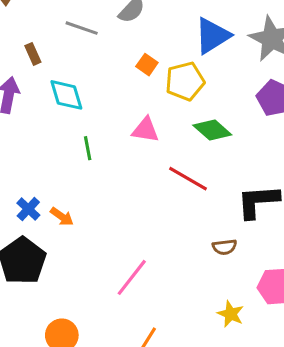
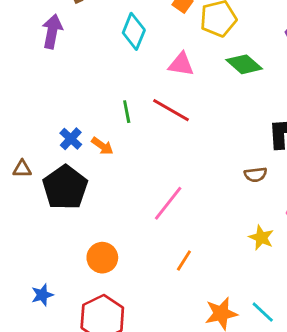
cyan diamond: (66, 95) -> (134, 31), moved, turned 39
green line: (88, 148) -> (127, 112), moved
red line: (188, 179) -> (171, 110), moved

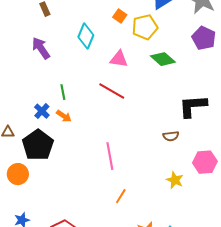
purple arrow: (52, 31) -> (41, 48), moved, turned -45
green line: (127, 112) -> (63, 92), moved
pink line: (168, 203) -> (110, 156), turned -48
orange circle: (102, 258) -> (18, 174), moved

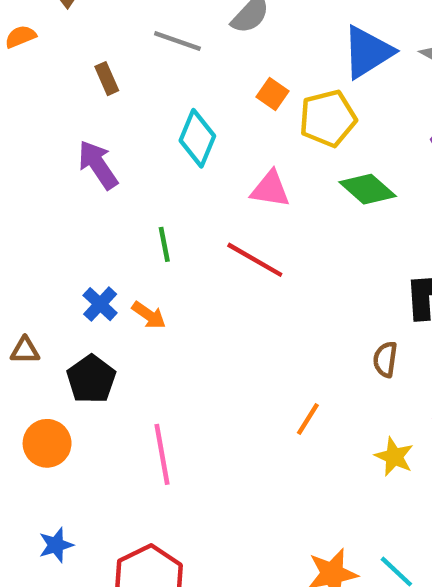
green line: (63, 92) -> (164, 244), moved
brown semicircle: (171, 136) -> (385, 359), turned 105
black pentagon: (38, 145) -> (91, 379), size x0.7
pink line: (110, 156) -> (162, 454), moved
orange line: (121, 196) -> (308, 419), moved

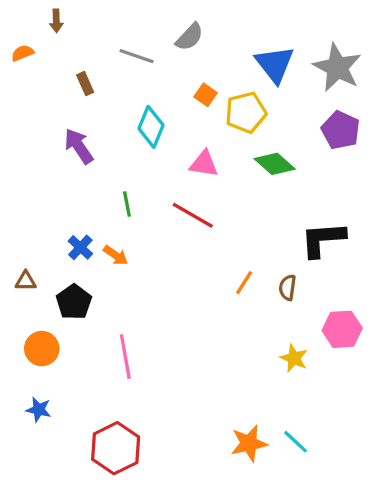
blue triangle: (368, 52) -> (275, 64), turned -36
orange line: (308, 419) -> (244, 283), moved
blue star: (56, 545) -> (39, 410), moved, turned 30

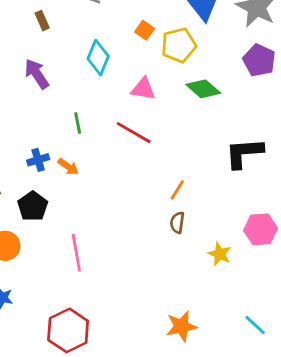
blue cross: (80, 247) -> (38, 160), turned 30
brown semicircle: (288, 288) -> (177, 223), moved
cyan line: (296, 442) -> (255, 325), moved

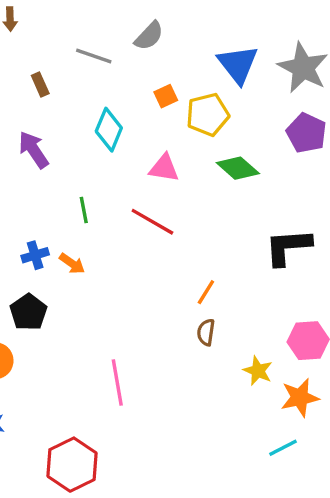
orange square: (145, 30) -> (166, 96), turned 30
pink line: (76, 253) -> (117, 382), moved
cyan line: (255, 325) -> (283, 448), moved, turned -70
orange star: (181, 326) -> (300, 398), moved

